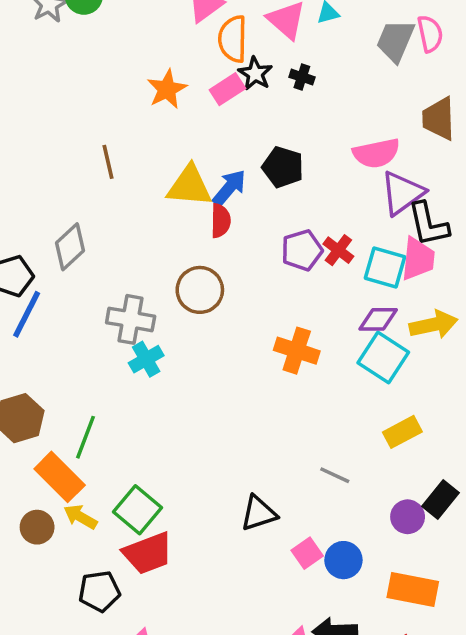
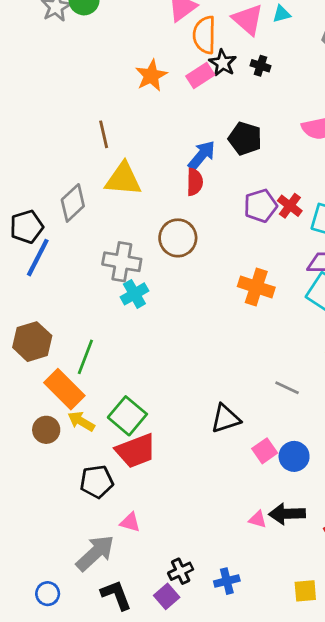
yellow triangle: (189, 186) -> (123, 179), moved

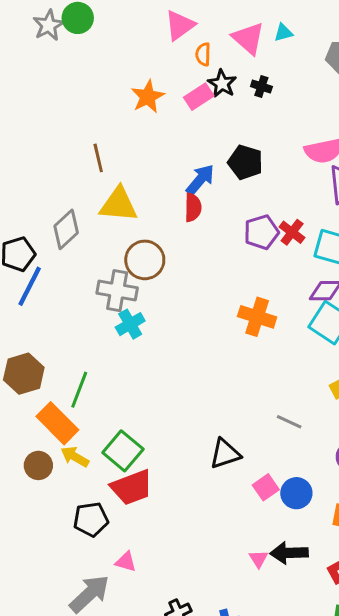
orange semicircle: (204, 35) -> (203, 54), size x0.6
brown circle: (178, 238) -> (145, 260), moved
pink triangle: (258, 519) -> (258, 559), turned 42

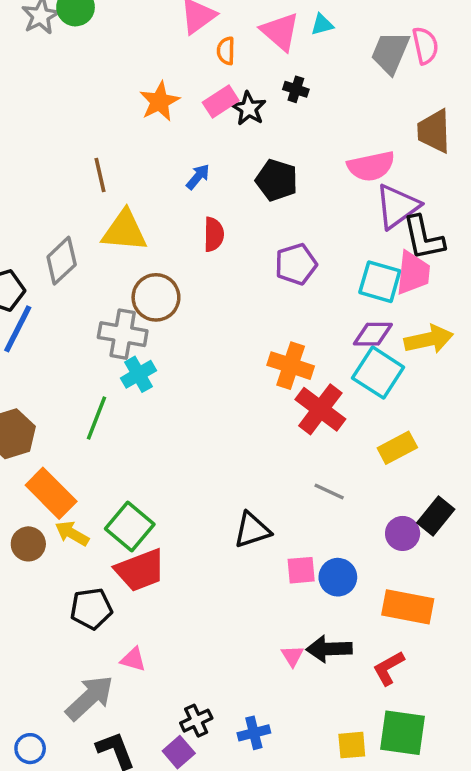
black star: (222, 84) -> (249, 109), moved
blue arrow: (200, 180) -> (198, 177), moved, size x0.7
red cross: (292, 232) -> (320, 409), moved, size x1.6
green line: (79, 390) -> (97, 418), moved
pink square: (266, 487) -> (301, 570), turned 30

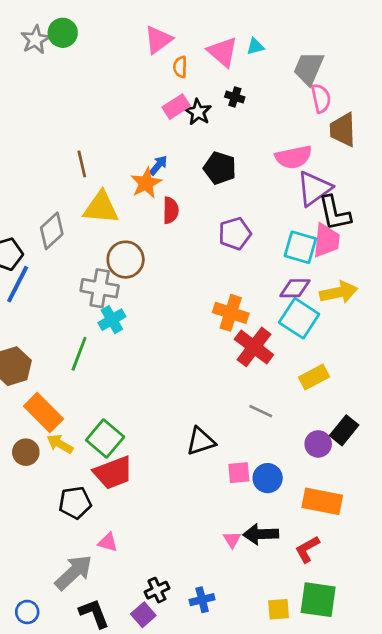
pink semicircle: (425, 46) -> (321, 98), moved
orange star: (159, 102) -> (146, 183), moved

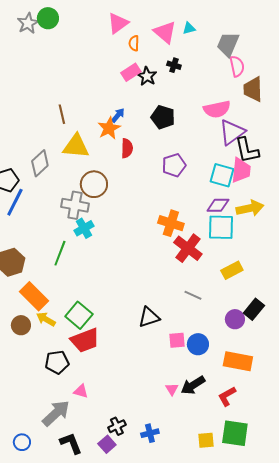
cyan square: (299, 318) -> (221, 227), turned -32
black arrow: (261, 534) -> (193, 385), turned -30

